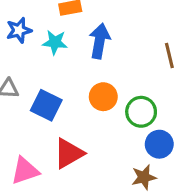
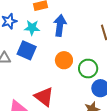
blue square: (46, 105) -> (27, 50), moved
red triangle: (69, 153) -> (44, 97), turned -50

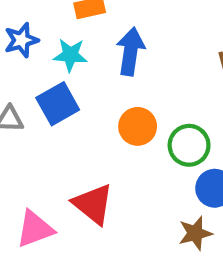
blue square: (27, 50) -> (58, 104), turned 36

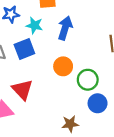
red triangle: (93, 204) -> (22, 90), moved
brown star: (195, 233) -> (70, 124), moved

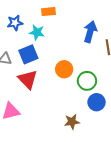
blue arrow: (65, 28) -> (90, 32), moved
red triangle: (22, 90) -> (28, 79), moved

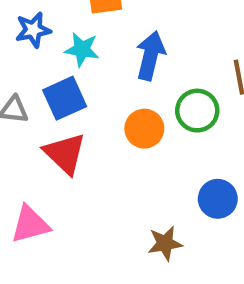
blue arrow: (90, 32) -> (150, 56), moved
green circle: (87, 81) -> (197, 111), moved

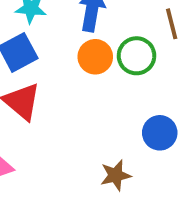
orange circle: (144, 129) -> (95, 57), moved

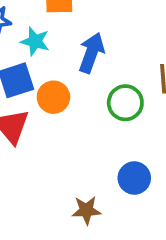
orange circle: (95, 57) -> (53, 97), moved

